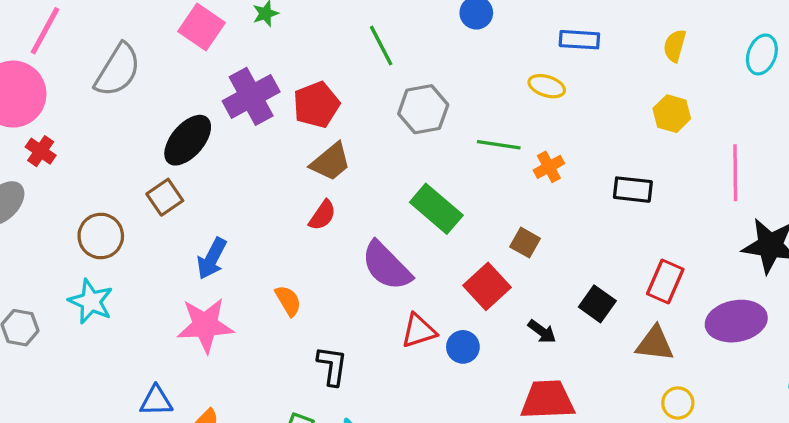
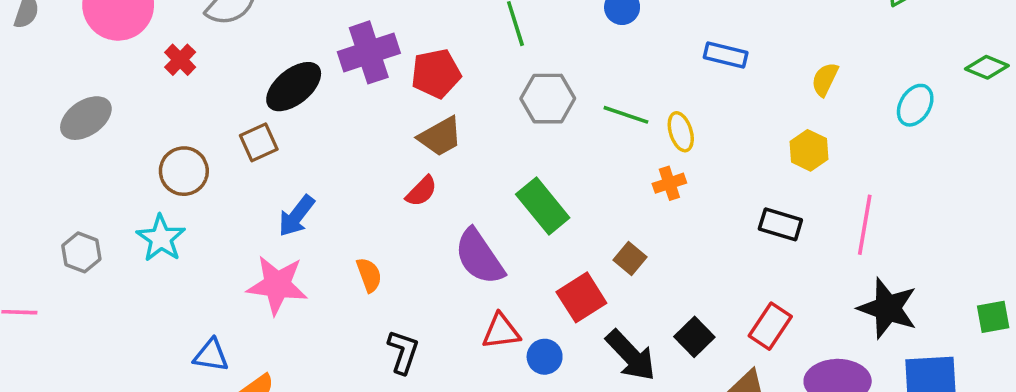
yellow ellipse: (547, 86) -> (681, 132), moved, turned 45
green line: (499, 145) -> (626, 115), moved
red cross: (41, 151) -> (180, 60), moved
black rectangle: (633, 190) -> (780, 224), moved
black arrow: (542, 331) -> (631, 355), size x1.8

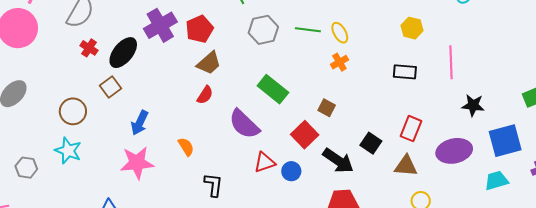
red cross: (180, 60) -> (89, 48), moved
black star: (888, 308) -> (473, 105), size x0.7

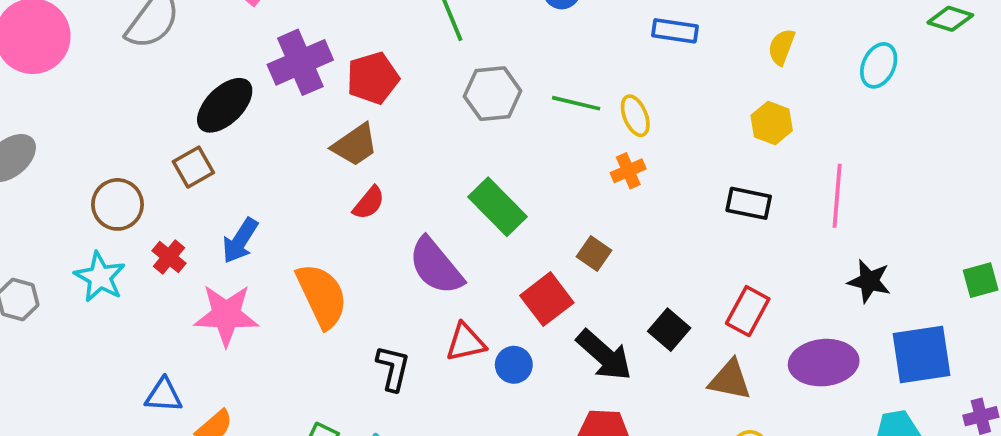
red cross: (89, 48) -> (169, 257), moved
brown trapezoid: (209, 63) -> (355, 145), moved
orange semicircle: (186, 147) -> (322, 296), size x1.8
black L-shape: (213, 185) -> (393, 368), moved

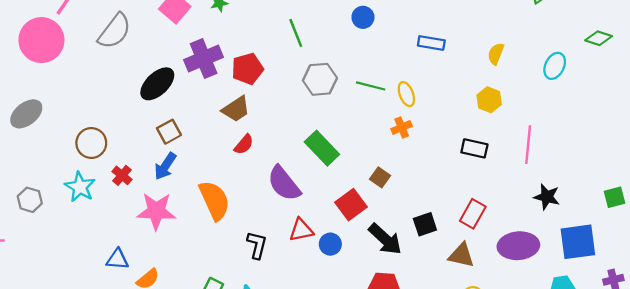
brown square: (193, 167) -> (169, 132), moved
black square: (669, 330) -> (425, 224), turned 30

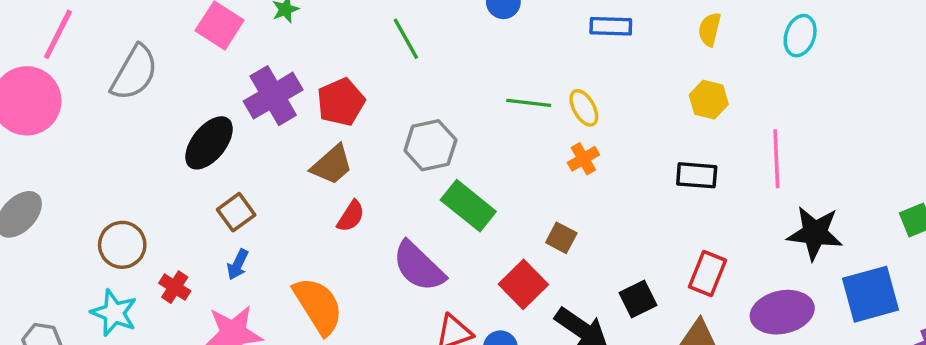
gray hexagon: (320, 79) -> (430, 145), moved
blue arrow: (165, 166) -> (238, 265), size x0.7
black star: (547, 197) -> (815, 233), size x1.4

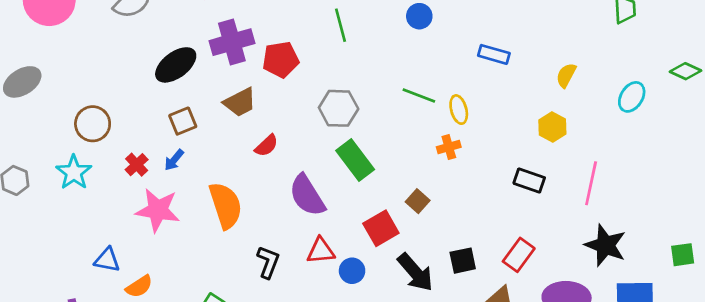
brown trapezoid: (332, 165) -> (240, 102), moved
red cross: (175, 287) -> (137, 165), moved

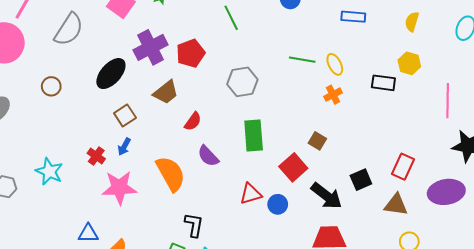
brown circle: (93, 124) -> (51, 86), moved, size x0.7
green rectangle: (355, 160) -> (254, 135), moved, turned 44
black rectangle: (529, 180) -> (383, 83), moved
purple semicircle: (307, 195) -> (208, 156), moved, size x0.7
black L-shape: (268, 262) -> (194, 225), moved

